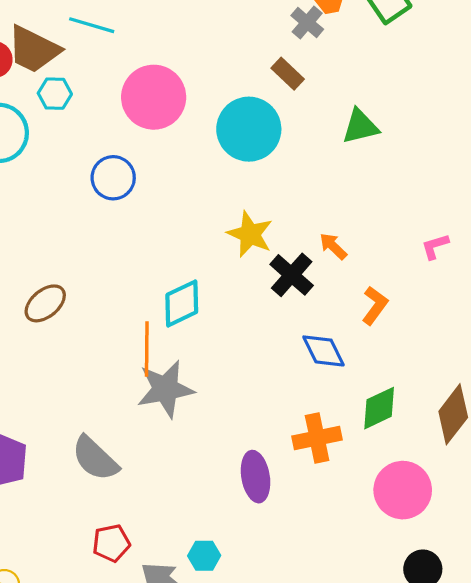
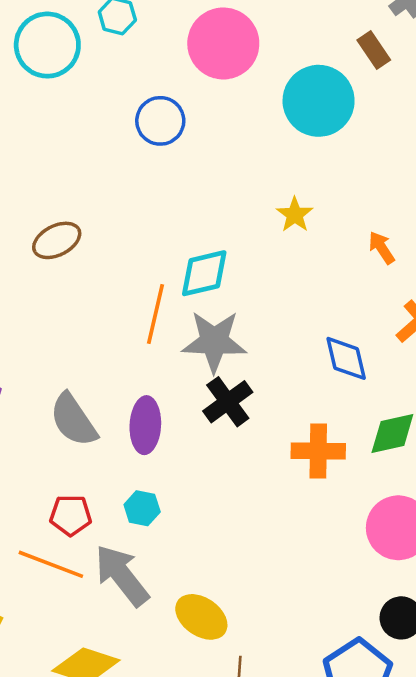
yellow star: (250, 234) -> (295, 215), size x0.7
black cross: (292, 275) -> (228, 402), moved
gray star: (165, 389) -> (214, 341), moved
purple ellipse: (256, 477) -> (145, 425), moved
cyan hexagon: (204, 556) -> (142, 508), moved

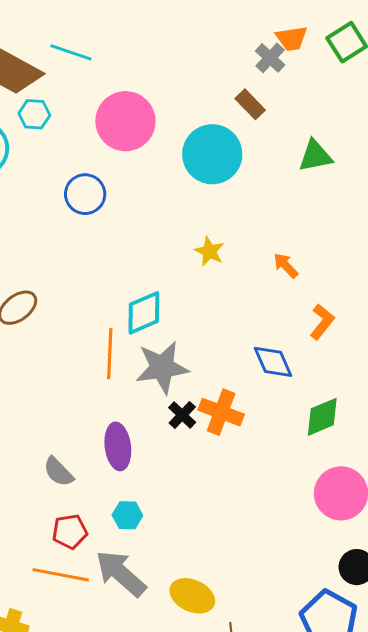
black cross: (228, 402) -> (182, 415), size x0.7
gray semicircle: (73, 420) -> (58, 472), moved, size x0.7
orange cross: (318, 451) -> (221, 412), moved, turned 30

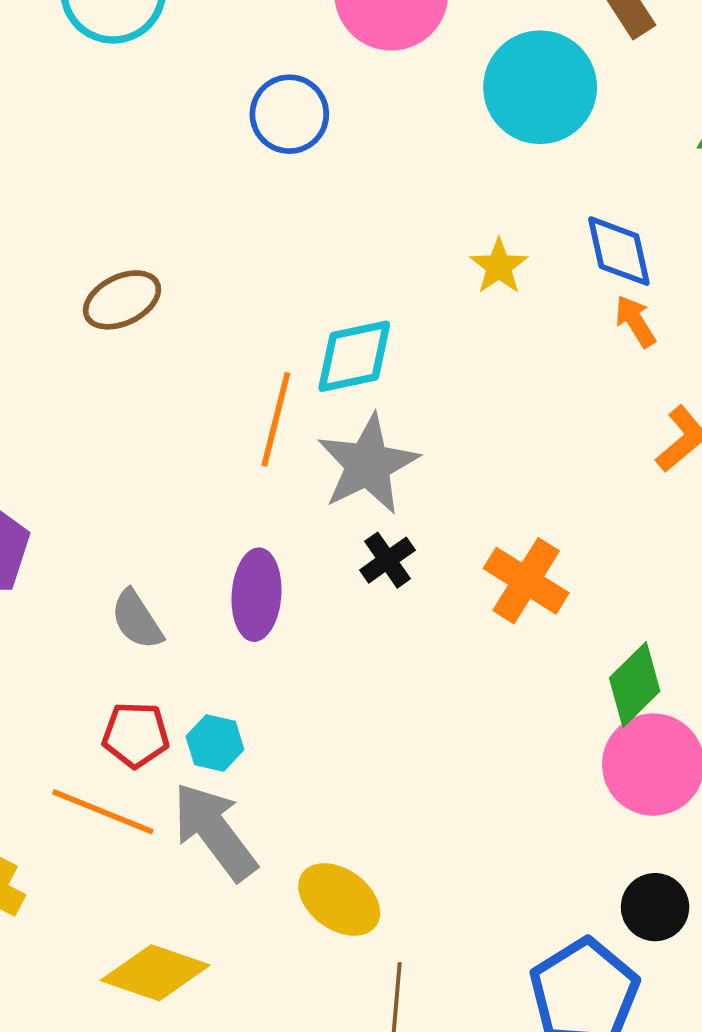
blue diamond: (273, 362) -> (619, 251), moved
gray star: (162, 367) -> (368, 464), turned -30
orange cross: (221, 412) -> (526, 581), moved
green diamond: (322, 417) -> (635, 684), moved, turned -33
cyan hexagon: (127, 515) -> (215, 743), moved

